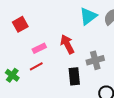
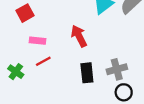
pink rectangle: (39, 48) -> (38, 41), moved, turned 32
gray cross: (95, 60) -> (117, 69), moved

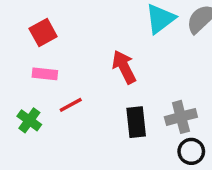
pink rectangle: (38, 41) -> (45, 74), moved

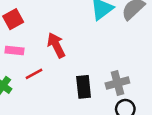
red arrow: (124, 67) -> (56, 45), moved

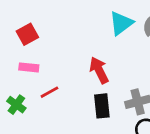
red arrow: (56, 45) -> (99, 70), moved

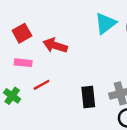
red arrow: (99, 70) -> (55, 45), moved, turned -45

